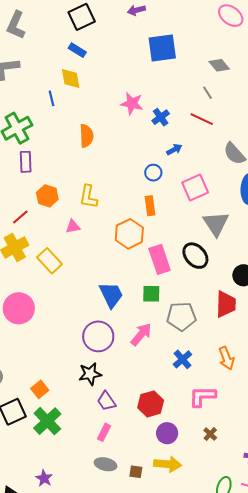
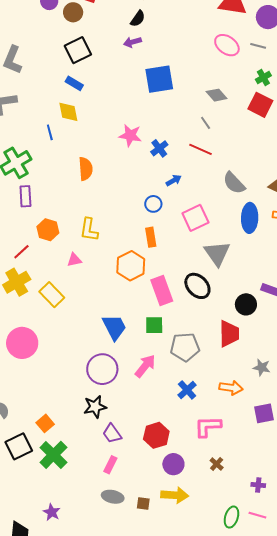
orange arrow: (226, 358) -> (231, 388), turned -60

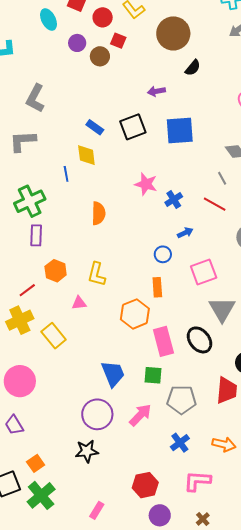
black semicircle: (138, 19) -> (193, 68), moved
black square: (78, 50) -> (133, 127), moved
purple trapezoid: (112, 434) -> (14, 425), moved

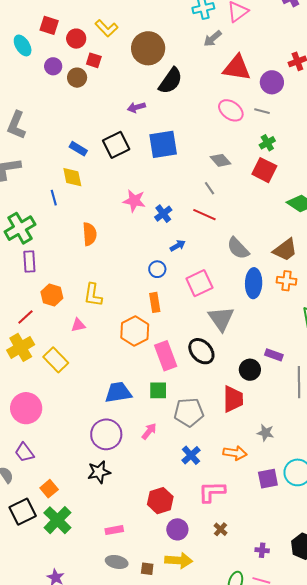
black semicircle: (193, 68) -> (171, 81), size x1.6
blue trapezoid: (113, 374) -> (118, 392), turned -72
pink arrow: (140, 415) -> (149, 431), size x0.7
pink rectangle: (97, 510) -> (114, 530), turned 54

